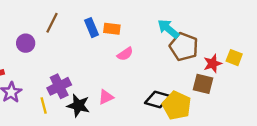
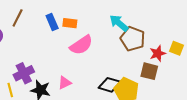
pink semicircle: (125, 54) -> (81, 45), size x1.6

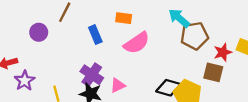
blue rectangle: (52, 22) -> (95, 35), moved
brown pentagon: (133, 39) -> (194, 36), turned -30
purple cross: (24, 73) -> (92, 75), moved, turned -30

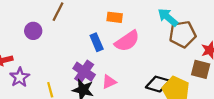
blue rectangle: (95, 35) -> (97, 42), moved

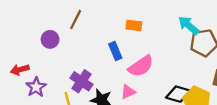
pink semicircle: (127, 41) -> (141, 66), moved
purple cross: (84, 72) -> (81, 81), moved

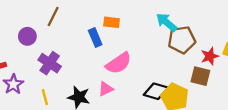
blue rectangle: (115, 51) -> (95, 37), moved
purple cross: (81, 81) -> (50, 63), moved

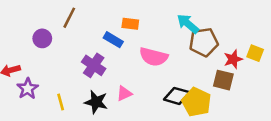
blue rectangle: (95, 37) -> (113, 40), turned -36
purple cross: (50, 63) -> (94, 65), moved
pink semicircle: (119, 63) -> (154, 57), moved, turned 48

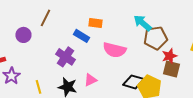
red star: (233, 59) -> (169, 56), moved

